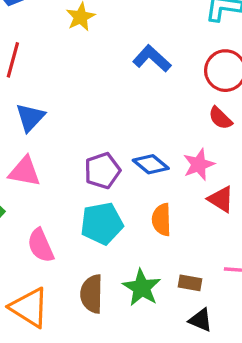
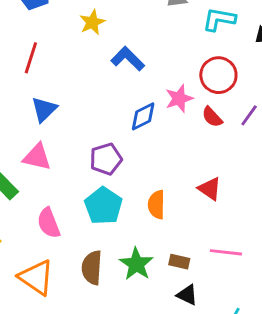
blue L-shape: (152, 59) -> (128, 59), moved
blue diamond: (151, 164) -> (143, 116), moved, turned -68
pink star: (199, 164) -> (179, 98), moved
cyan pentagon: (102, 224) -> (103, 206), turned -30

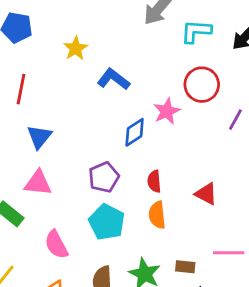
red semicircle: (212, 117) -> (154, 181), moved, turned 45

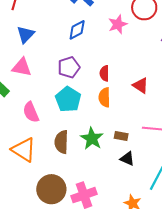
blue diamond: (135, 132) -> (77, 30), moved

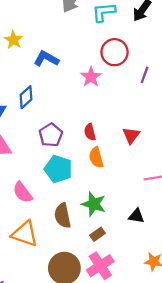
blue diamond: (77, 30) -> (26, 97), moved
red triangle: (141, 85) -> (131, 135), turned 48
brown rectangle: (121, 136) -> (97, 234), moved, turned -32

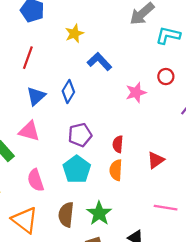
red circle: (115, 52) -> (166, 77), size x0.6
blue diamond: (26, 97) -> (68, 92), turned -35

